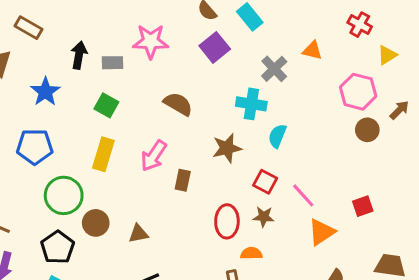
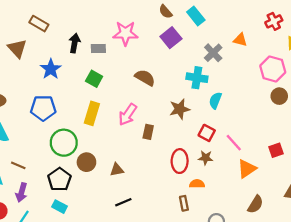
red cross: (360, 25) -> (274, 21), turned 35

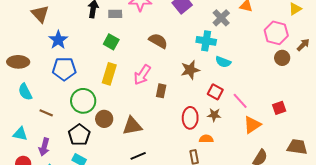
blue star: (51, 69) -> (58, 40), moved
cyan semicircle: (215, 100) -> (223, 62), turned -91
brown line: (18, 165) -> (46, 113), moved
brown triangle: (117, 170) -> (132, 126), size x1.5

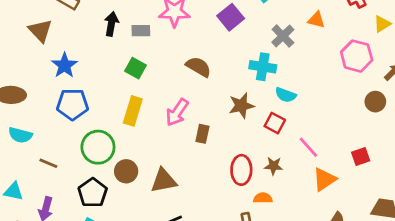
brown circle: (282, 58) -> (375, 102), moved
cyan semicircle: (25, 92) -> (20, 135), turned -48
red square: (215, 92) -> (275, 123), moved

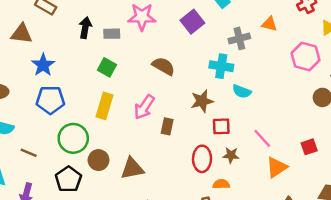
brown triangle: (40, 31) -> (21, 34), turned -40
gray cross: (283, 36) -> (239, 38), turned 30
red square: (275, 123) -> (221, 126), moved, turned -30

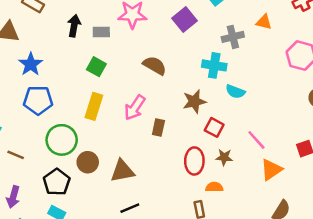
red square: (221, 126) -> (214, 127), turned 30

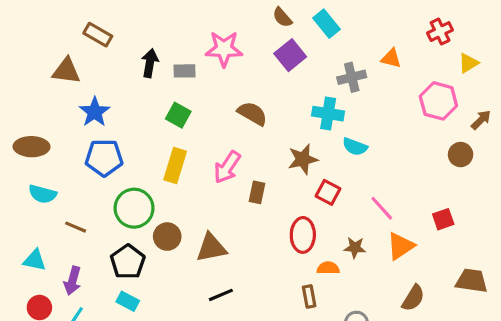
brown star: (224, 157) -> (355, 248), moved

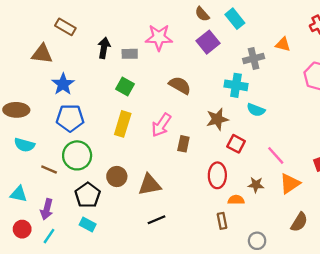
green circle: (134, 208) -> (77, 155), moved

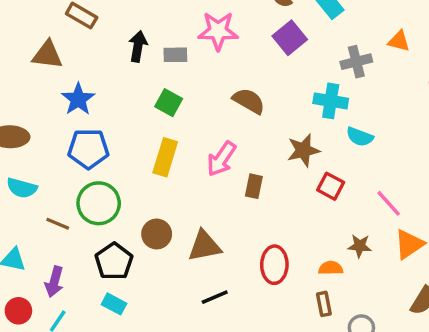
red ellipse: (217, 175) -> (274, 265), moved
brown rectangle: (222, 221) -> (324, 304), moved

